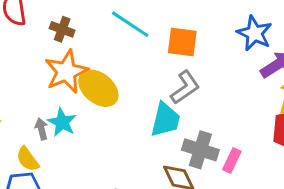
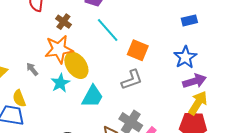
cyan trapezoid: (165, 120) -> (92, 96), moved
cyan star: (62, 122) -> (60, 83), moved
gray arrow: (41, 129) -> (32, 69), moved, turned -40

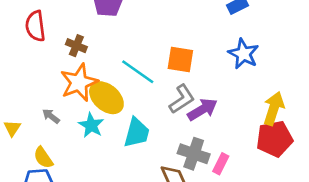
cyan line: (108, 30) -> (138, 72), moved
purple arrow: (194, 81) -> (202, 110), moved

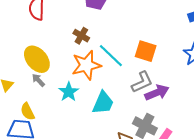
brown cross: (76, 46) -> (81, 36), moved
orange star: (79, 82) -> (86, 65), moved
yellow ellipse: (106, 98) -> (37, 59), moved

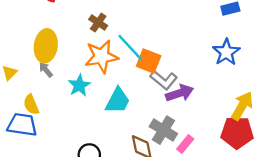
orange square: (146, 51) -> (149, 61), moved
yellow ellipse: (37, 59) -> (46, 46), turned 44
gray L-shape: (142, 82) -> (164, 80), turned 60

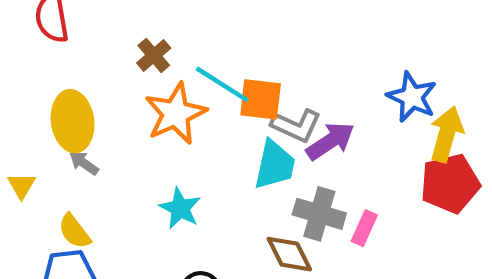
brown cross: (98, 23) -> (154, 55), turned 30
blue star: (226, 52) -> (412, 97), moved
cyan star: (79, 85) -> (180, 208), moved
cyan trapezoid: (118, 101) -> (275, 165), moved

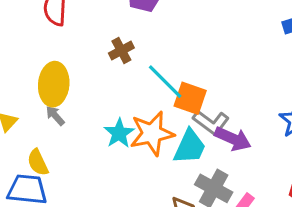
orange star: (176, 114) -> (152, 133), moved
purple arrow: (330, 141) -> (233, 139), turned 45
cyan star: (180, 208) -> (119, 133), moved

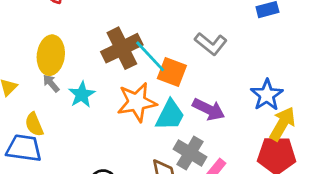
brown cross: (121, 50) -> (122, 48), moved, size x1.8
gray L-shape: (211, 122) -> (211, 44), moved
cyan star: (119, 133) -> (82, 95), moved

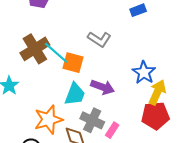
orange star: (137, 102) -> (48, 120), moved

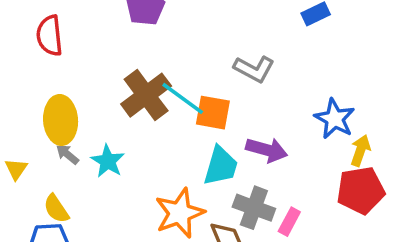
yellow arrow: (157, 92) -> (360, 150), size x0.7

